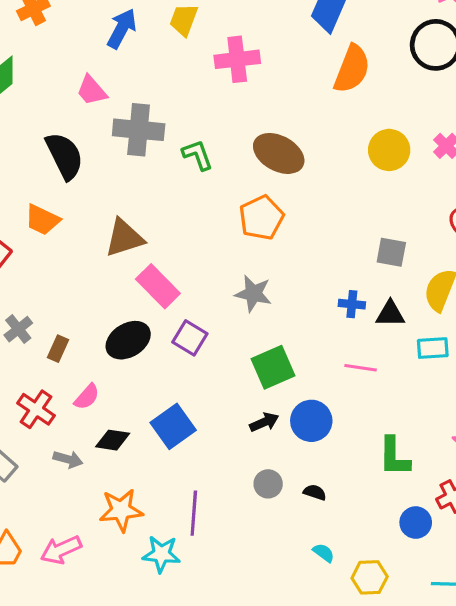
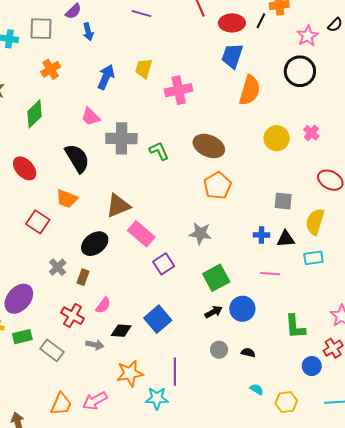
orange pentagon: (261, 218) -> (217, 186), moved
purple square: (190, 338) -> (164, 264), turned 30
black ellipse: (128, 340) -> (95, 244), moved

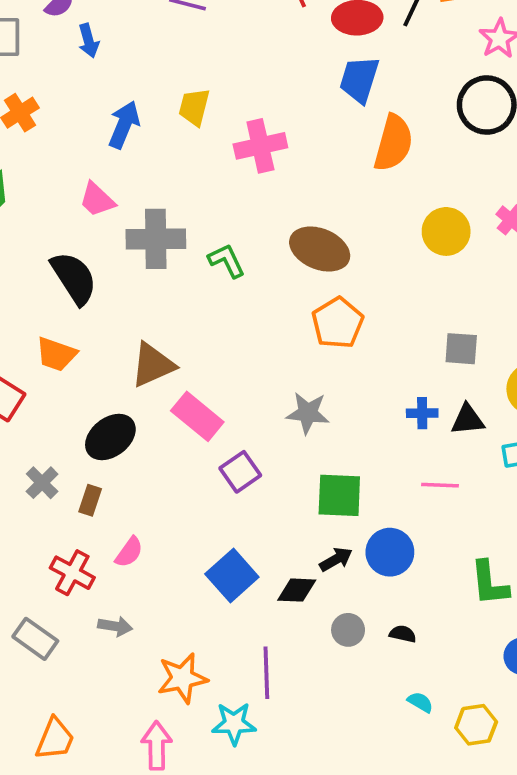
green square: (216, 278) -> (339, 495), turned 32
black diamond: (121, 331) -> (297, 590), moved
pink arrow: (95, 401) -> (157, 745), moved, turned 120

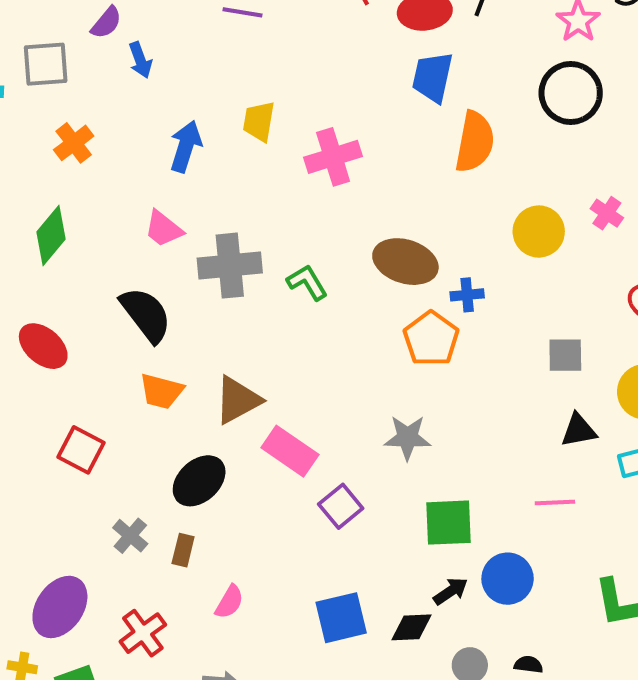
orange trapezoid: (56, 354) -> (161, 391), moved
blue cross: (422, 413) -> (467, 295), moved
red cross: (72, 573) -> (143, 633), moved, turned 30
blue square: (232, 575) -> (341, 618), turned 33

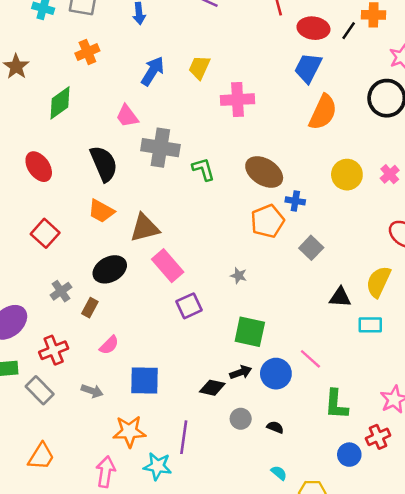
gray square: (565, 355) -> (311, 248), moved, turned 30
gray star: (407, 438) -> (239, 276), size x0.6
pink line: (555, 503) -> (310, 359), moved, turned 30
blue square: (341, 618) -> (144, 381), moved

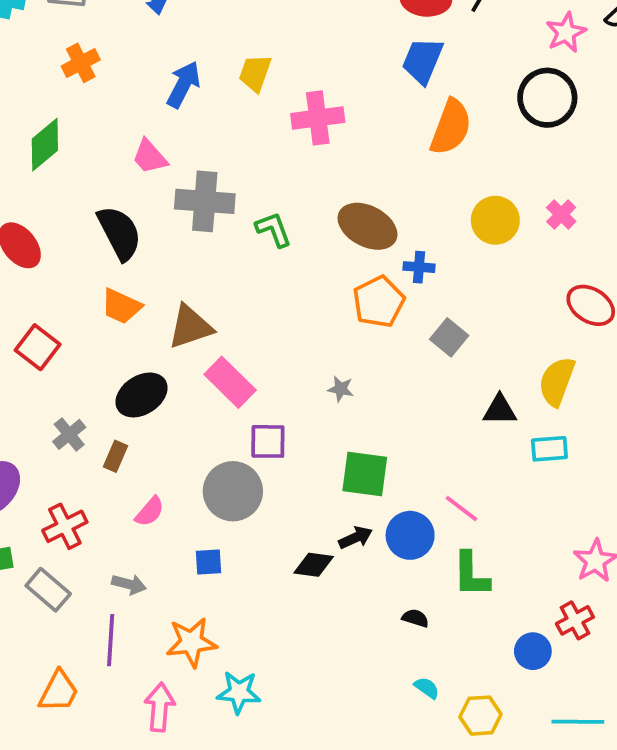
purple square: (189, 306) -> (268, 441), turned 30
blue square: (144, 381) -> (208, 562), size x0.6
green L-shape: (336, 404) -> (471, 574), moved
gray circle: (241, 419) -> (233, 491), moved, size x1.8
purple line: (184, 437) -> (111, 640), moved

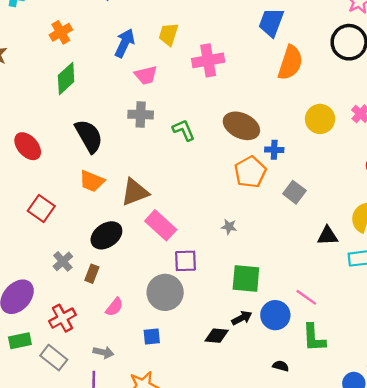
green diamond: (45, 145) -> (66, 79), moved
pink trapezoid: (150, 157) -> (146, 75), moved, turned -60
gray cross: (205, 201) -> (141, 115), size x0.7

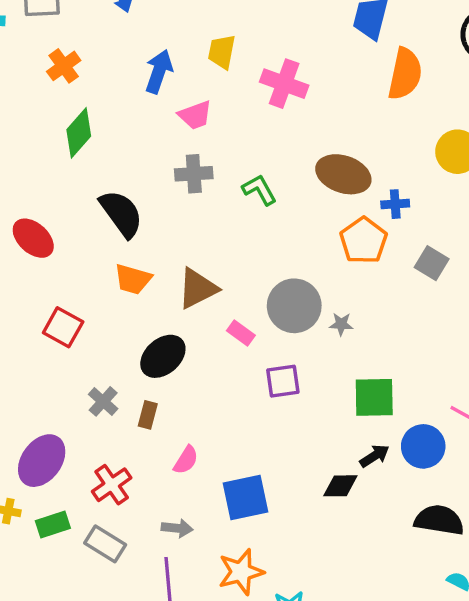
pink cross: (208, 60) -> (284, 84), turned 36
pink rectangle: (161, 225) -> (241, 333), size x0.6
gray circle: (165, 292) -> (294, 306), moved
blue square: (152, 337) -> (246, 497), size x1.8
black semicircle: (281, 366) -> (439, 520), size x2.0

